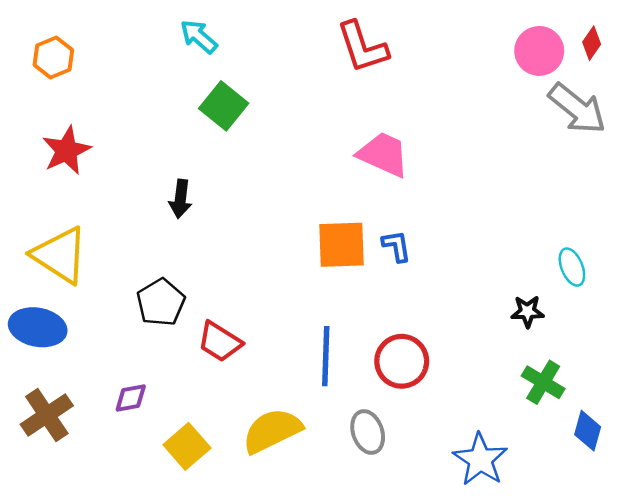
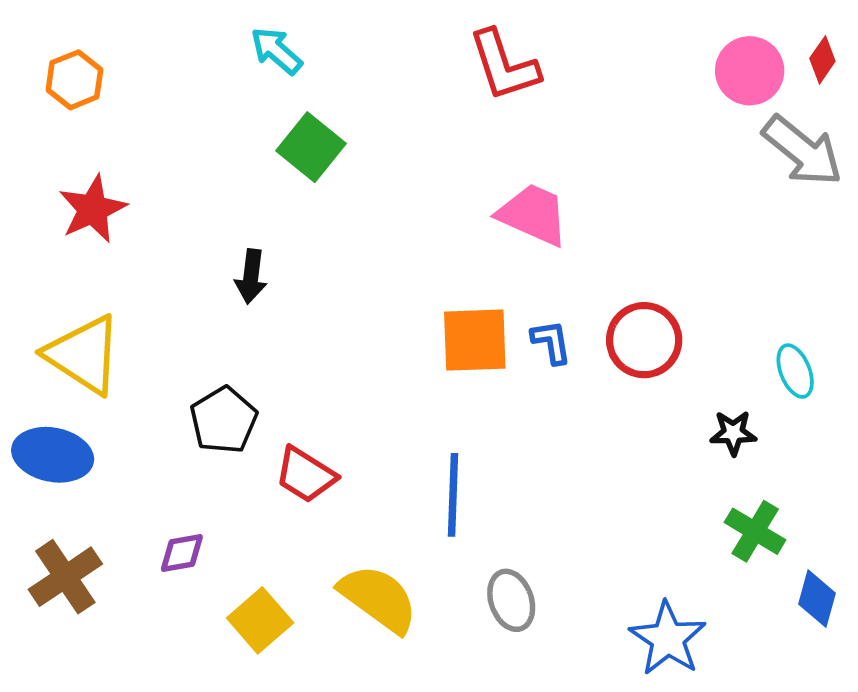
red circle: (402, 361) -> (644, 340), moved
yellow semicircle: (272, 431) -> (378, 599), turned 62

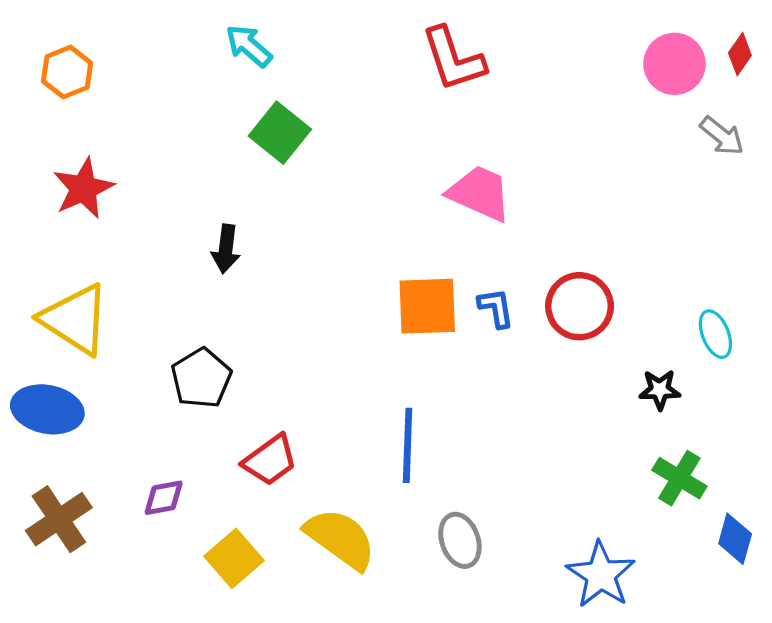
gray arrow: (802, 151) -> (722, 136), size x0.6
red trapezoid: (306, 475) -> (270, 460), moved, turned -68

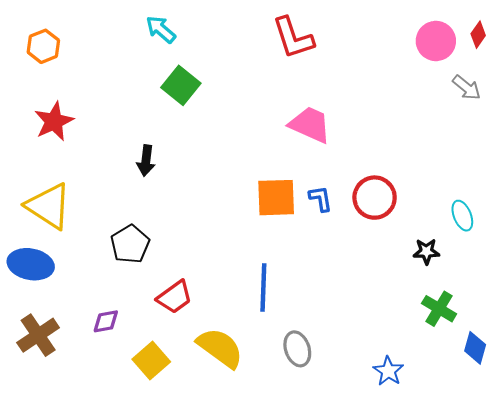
blue star: (601, 575) -> (388, 371), size x0.7

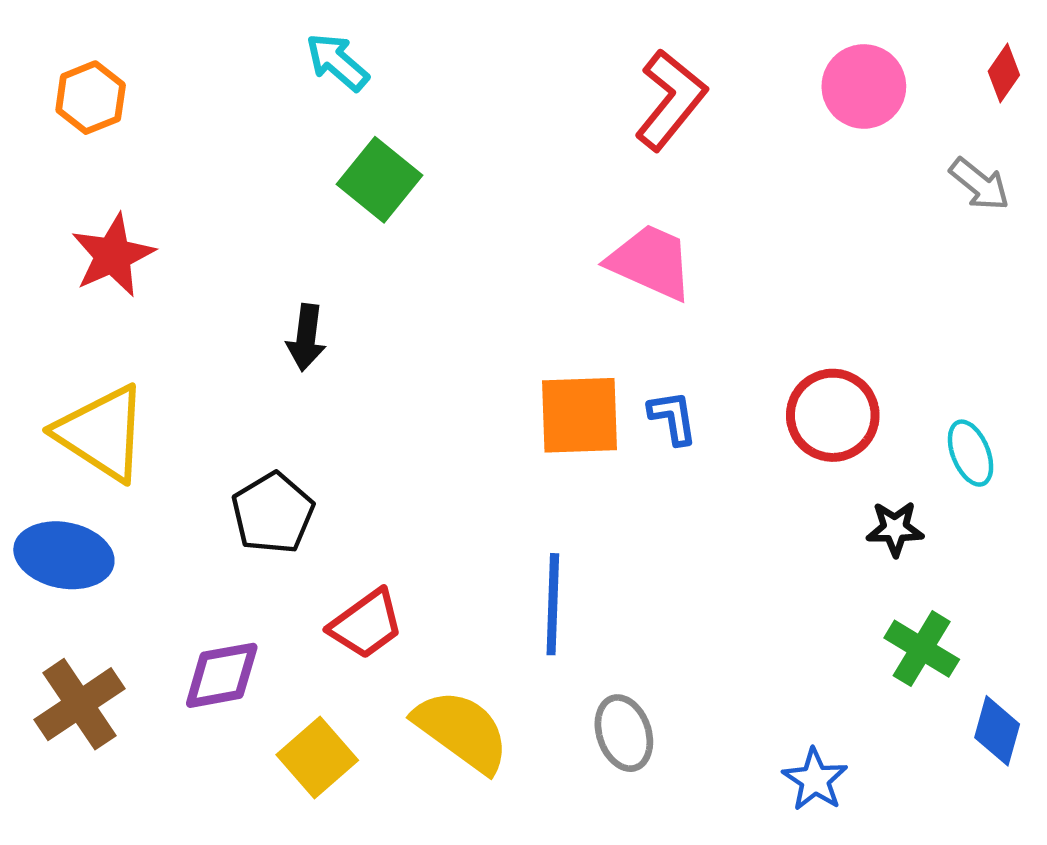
red L-shape: (293, 38) -> (671, 100), moved, turned -123
pink circle: (436, 41) -> (864, 86), moved
red circle: (375, 198) -> (833, 415), moved
purple diamond: (106, 321) -> (222, 675), size x1.4

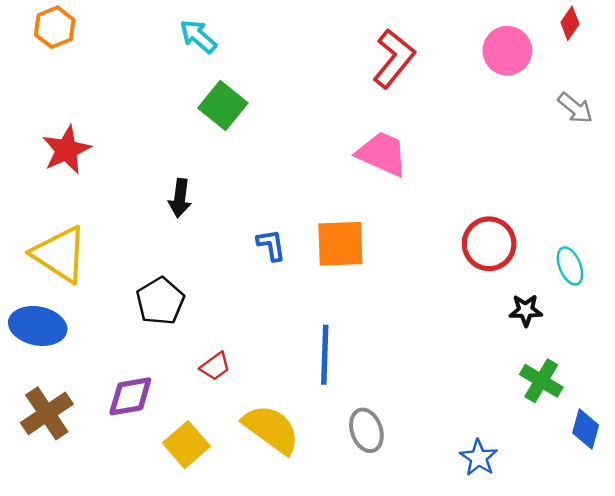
red diamond: (1004, 73) -> (570, 23), moved
orange hexagon: (91, 98) -> (55, 27), moved
blue L-shape: (673, 418) -> (271, 245), moved
red trapezoid: (366, 624) -> (215, 366), size x0.7

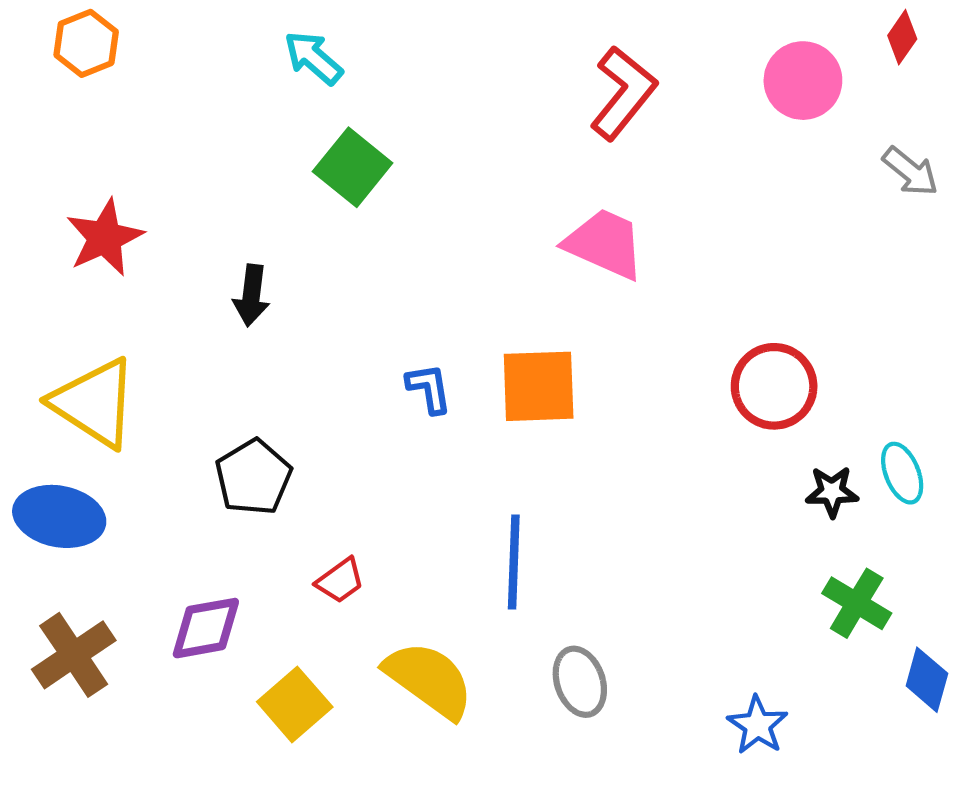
black arrow: (180, 198) -> (251, 295), moved
cyan ellipse: (570, 266) -> (902, 473), moved

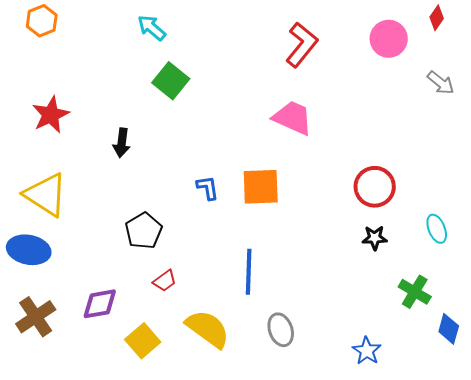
black pentagon: (253, 477) -> (144, 231), moved
black star: (832, 492) -> (375, 238), moved

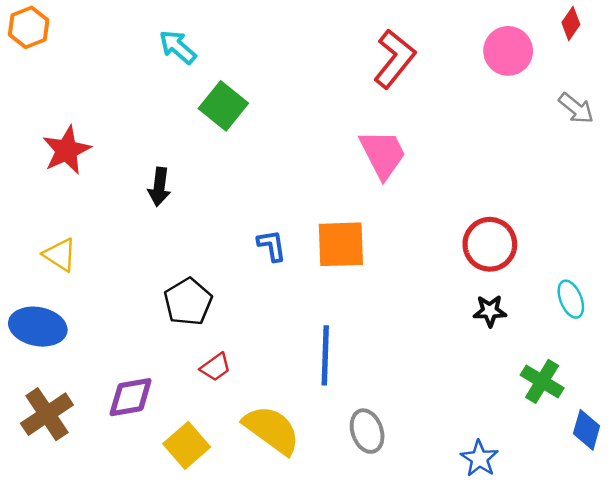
orange hexagon: (42, 21) -> (29, 27), moved
cyan arrow: (152, 28) -> (178, 47), moved
pink trapezoid: (293, 118) -> (383, 154), turned 39
yellow triangle: (46, 195) -> (60, 255), size x0.6

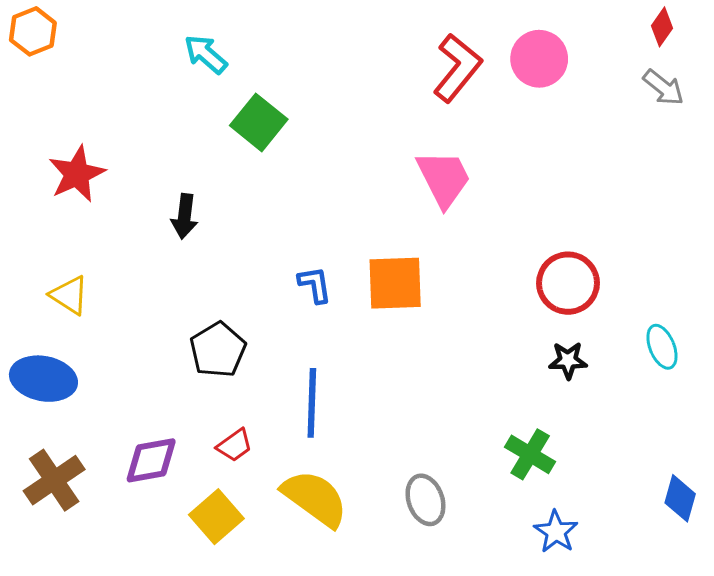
pink circle: (508, 51) -> (539, 59), moved
gray arrow: (576, 108) -> (663, 88), moved
blue line: (325, 355) -> (312, 403), moved
red trapezoid: (215, 367) -> (234, 445), moved
green cross: (542, 381) -> (530, 454), moved

